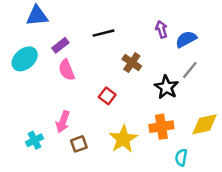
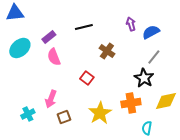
blue triangle: (37, 16) -> (15, 13), moved
black star: (166, 87) -> (144, 78), moved

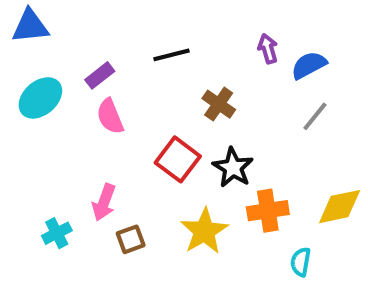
red square: (87, 78) -> (178, 159), size x1.5
black star: (144, 78) -> (233, 168), moved

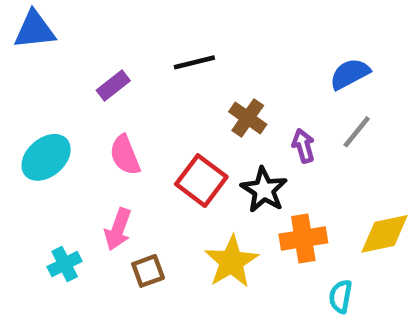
purple arrow: (268, 49) -> (303, 146), moved
cyan ellipse: (40, 98) -> (46, 157), moved
pink semicircle: (110, 116) -> (125, 155), moved

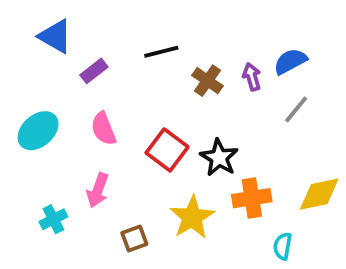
blue triangle: (34, 30) -> (55, 36), moved, turned 36
brown cross: (248, 118) -> (208, 81), moved
purple arrow: (303, 146) -> (252, 77), moved
brown square: (148, 271) -> (134, 238), moved

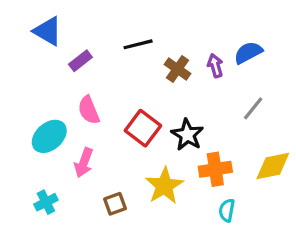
gray line: (296, 109) -> (253, 108), moved
cyan ellipse: (38, 131) -> (49, 136), moved
cyan cross: (53, 219) -> (46, 202), moved
cyan semicircle: (283, 246) -> (227, 210), moved

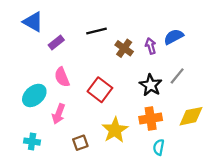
black star: (187, 135) -> (151, 85), moved
cyan cross: (46, 202) -> (32, 142), turned 35

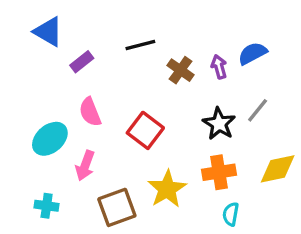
brown square: (80, 143) -> (117, 207), size x1.6

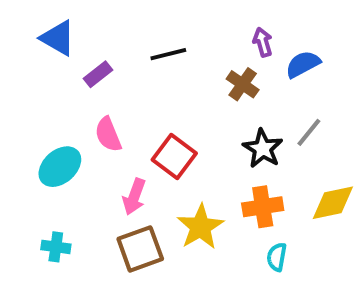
purple arrow: (219, 67) -> (263, 42), moved
brown cross: (181, 70) -> (243, 84), moved
pink arrow: (85, 166) -> (134, 197), moved

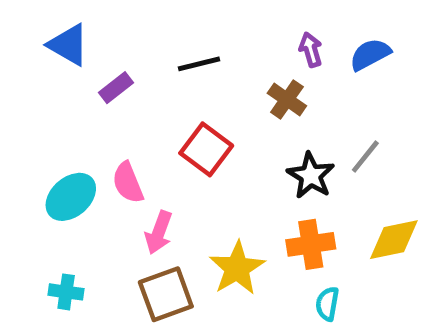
blue semicircle: (303, 64) -> (370, 54), moved
pink semicircle: (108, 134) -> (128, 183), moved
red square: (174, 157) -> (206, 149), moved

